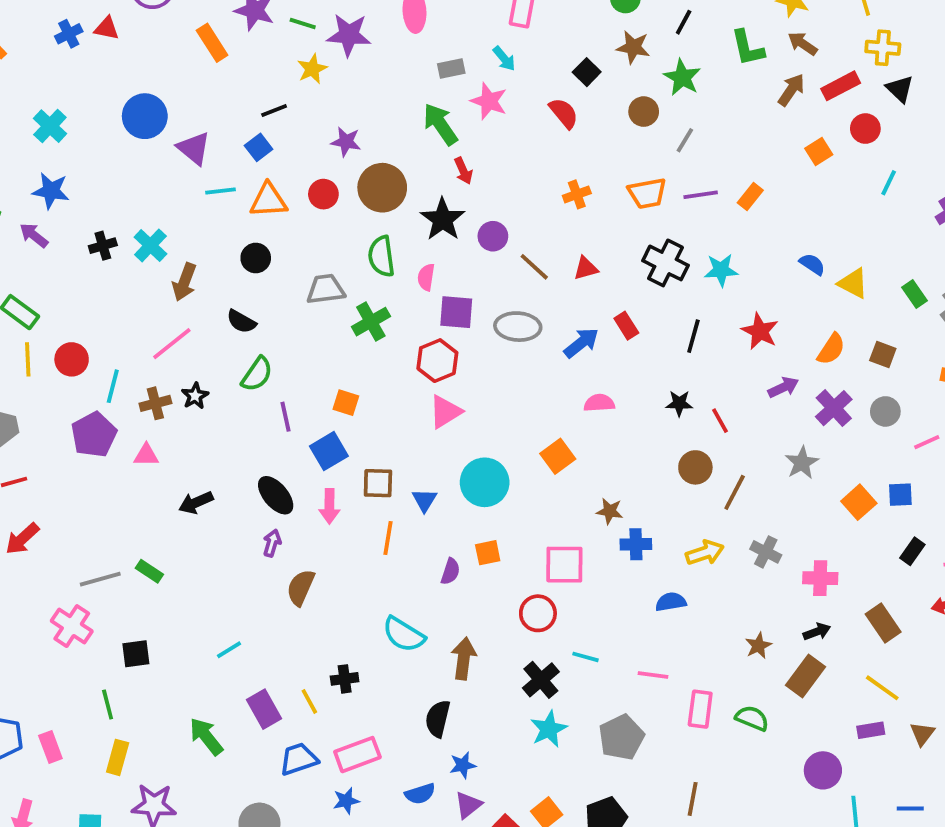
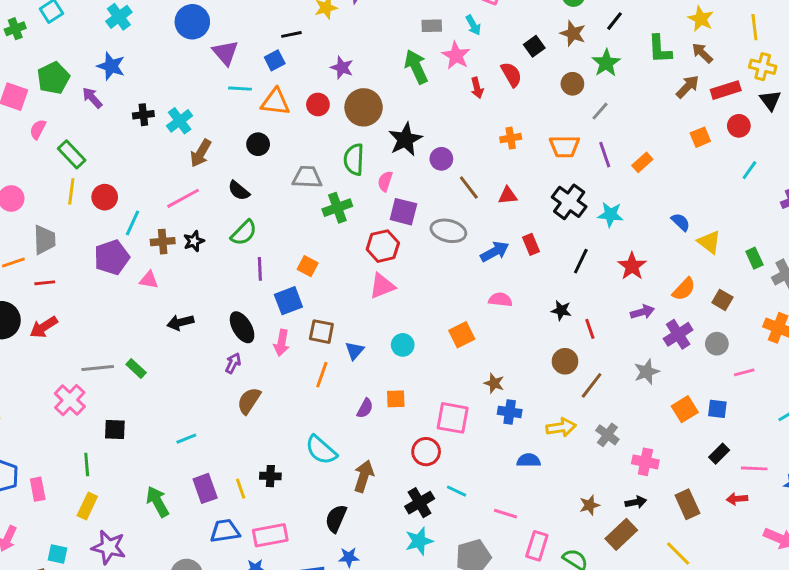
red arrow: (463, 171) -> (477, 88), moved
purple line: (701, 195) -> (605, 155), turned 70
cyan circle: (485, 482) -> (403, 345), size x0.6

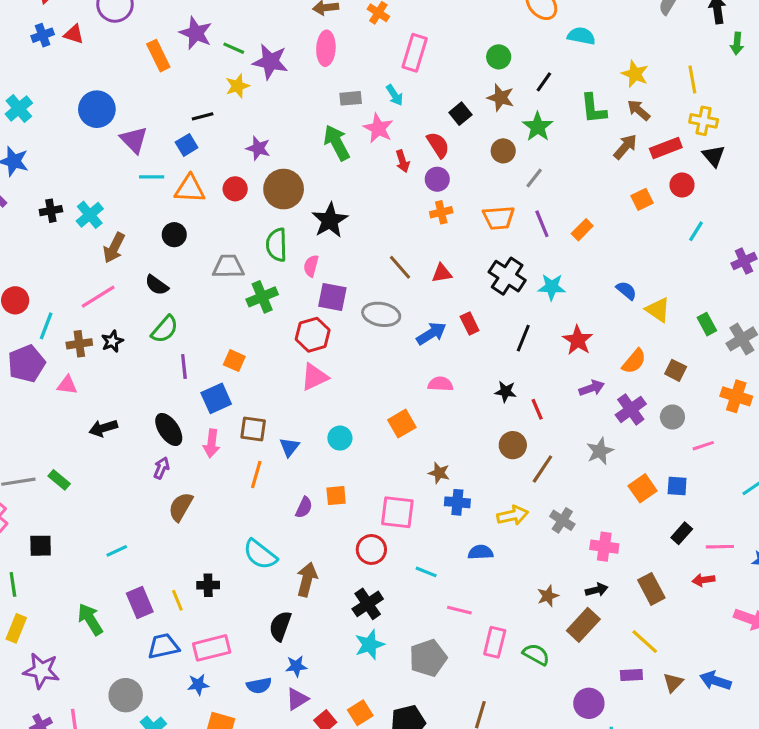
purple circle: (441, 159) -> (437, 179), moved
cyan line: (457, 491) -> (426, 572), moved

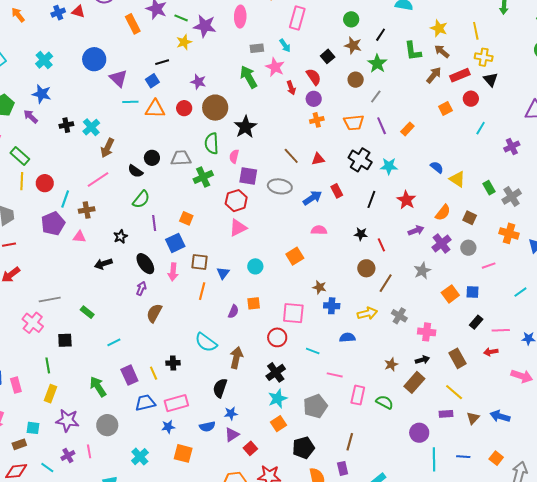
black circle: (174, 235) -> (152, 158), moved
black star: (112, 341) -> (120, 237), moved
green rectangle: (59, 480) -> (87, 312), moved
gray circle: (126, 695) -> (107, 425), moved
orange square: (360, 713) -> (278, 424), moved

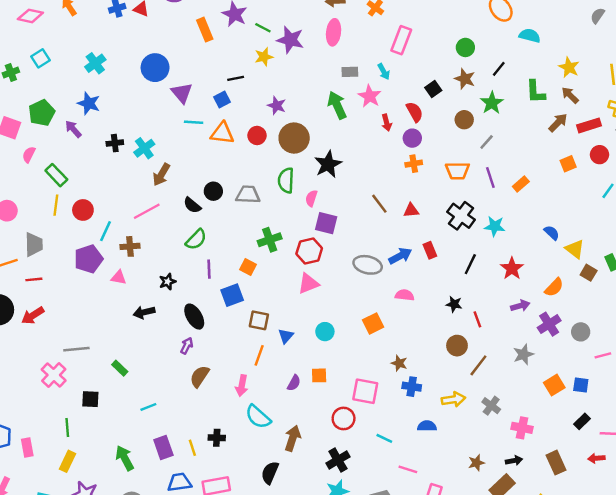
green cross: (203, 177) -> (270, 240), moved
gray ellipse: (280, 186) -> (368, 265), moved
brown square: (470, 218) -> (589, 273), moved
pink arrow: (173, 272) -> (242, 386), moved

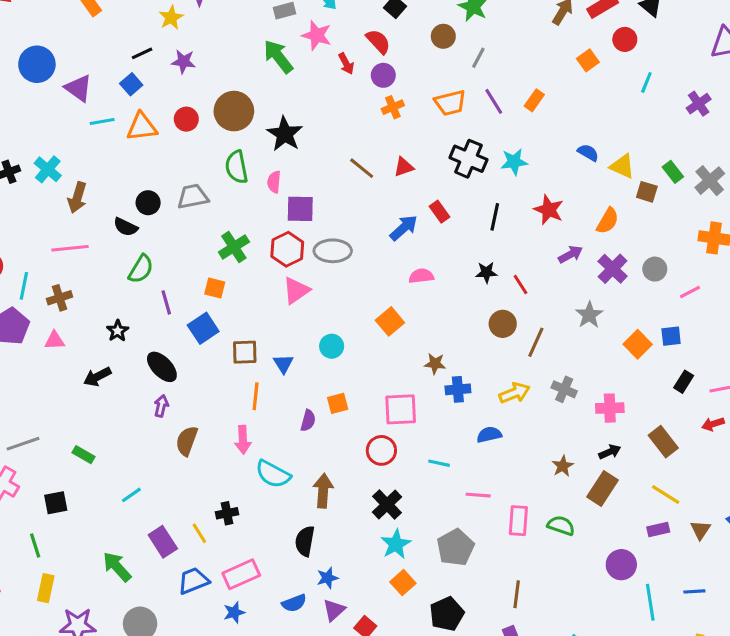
purple star: (277, 106) -> (183, 62), moved
pink line: (147, 211) -> (70, 248), turned 36
gray ellipse: (368, 265) -> (333, 251), moved

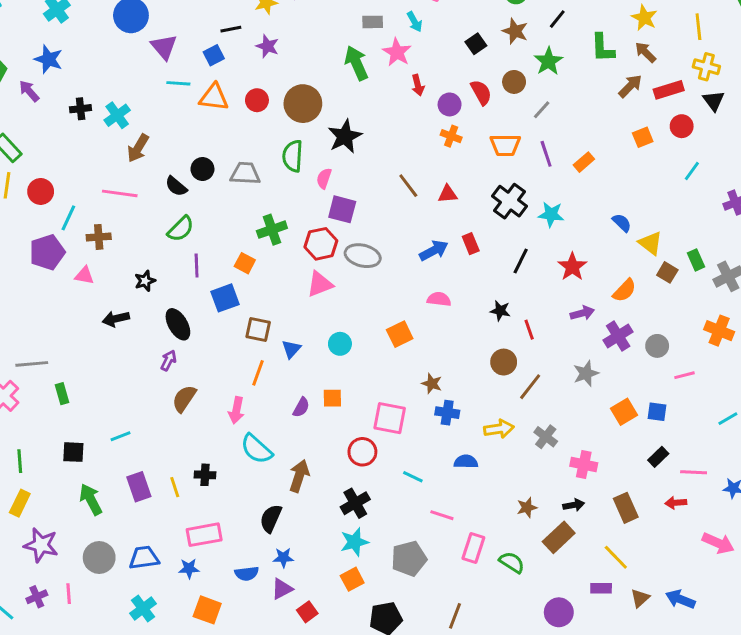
red semicircle: (378, 41) -> (481, 92), moved
orange cross: (393, 107) -> (451, 136), turned 30
green rectangle: (84, 455) -> (62, 394), moved, turned 30
black square: (56, 503) -> (73, 452), moved
blue trapezoid: (193, 581) -> (144, 558), moved

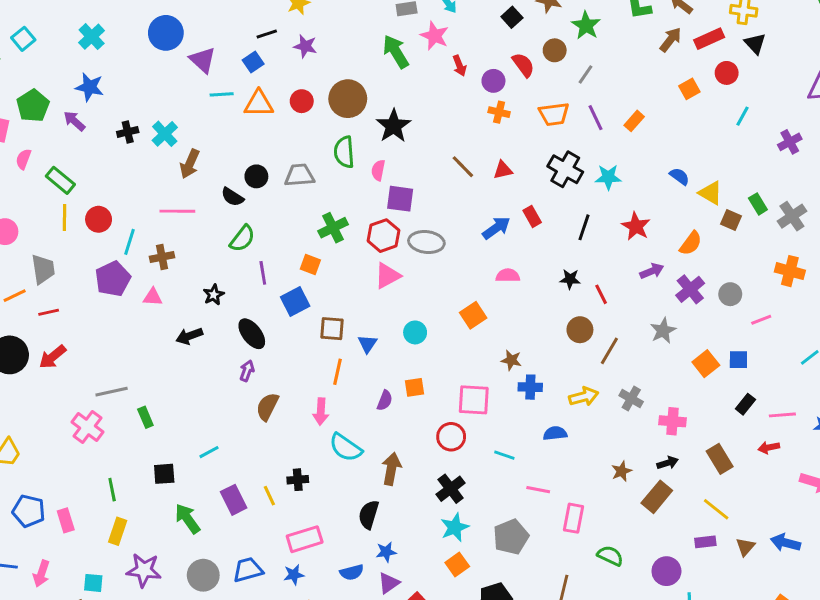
green semicircle: (512, 562) -> (610, 556), moved

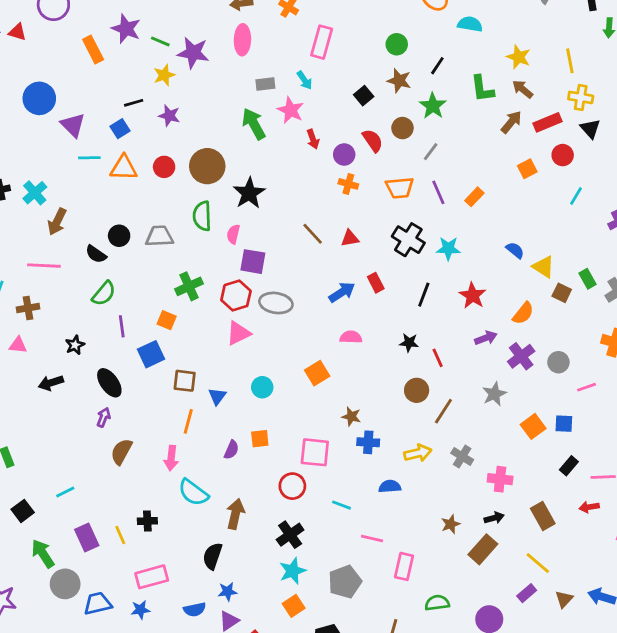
black square: (164, 474) -> (23, 511), turned -35
purple rectangle: (705, 542) -> (527, 593), turned -36
green semicircle: (610, 556) -> (437, 603), turned -35
gray circle: (203, 575) -> (65, 584), moved

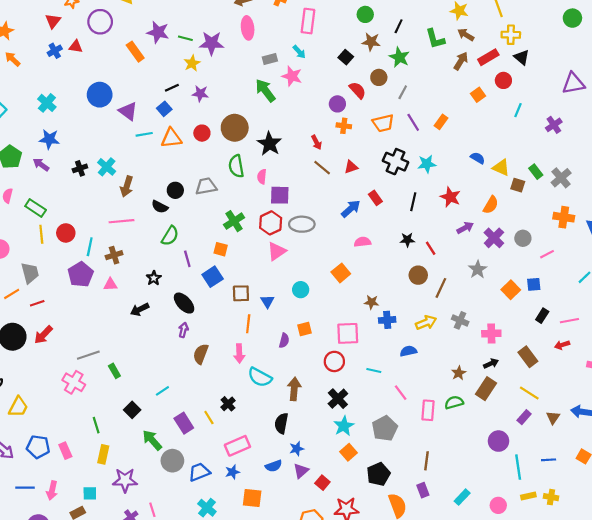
red arrow: (313, 139) -> (316, 142), moved
black cross: (147, 521) -> (228, 404), turned -32
pink line: (372, 539) -> (401, 393), turned 49
green semicircle: (437, 603) -> (454, 402), moved

